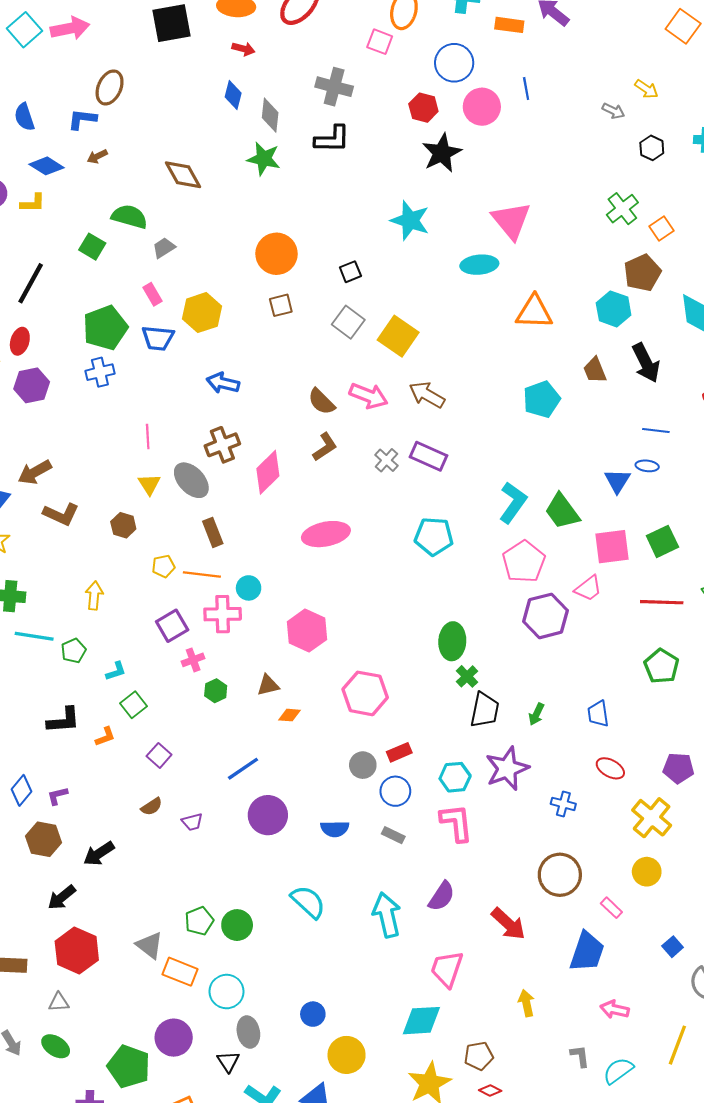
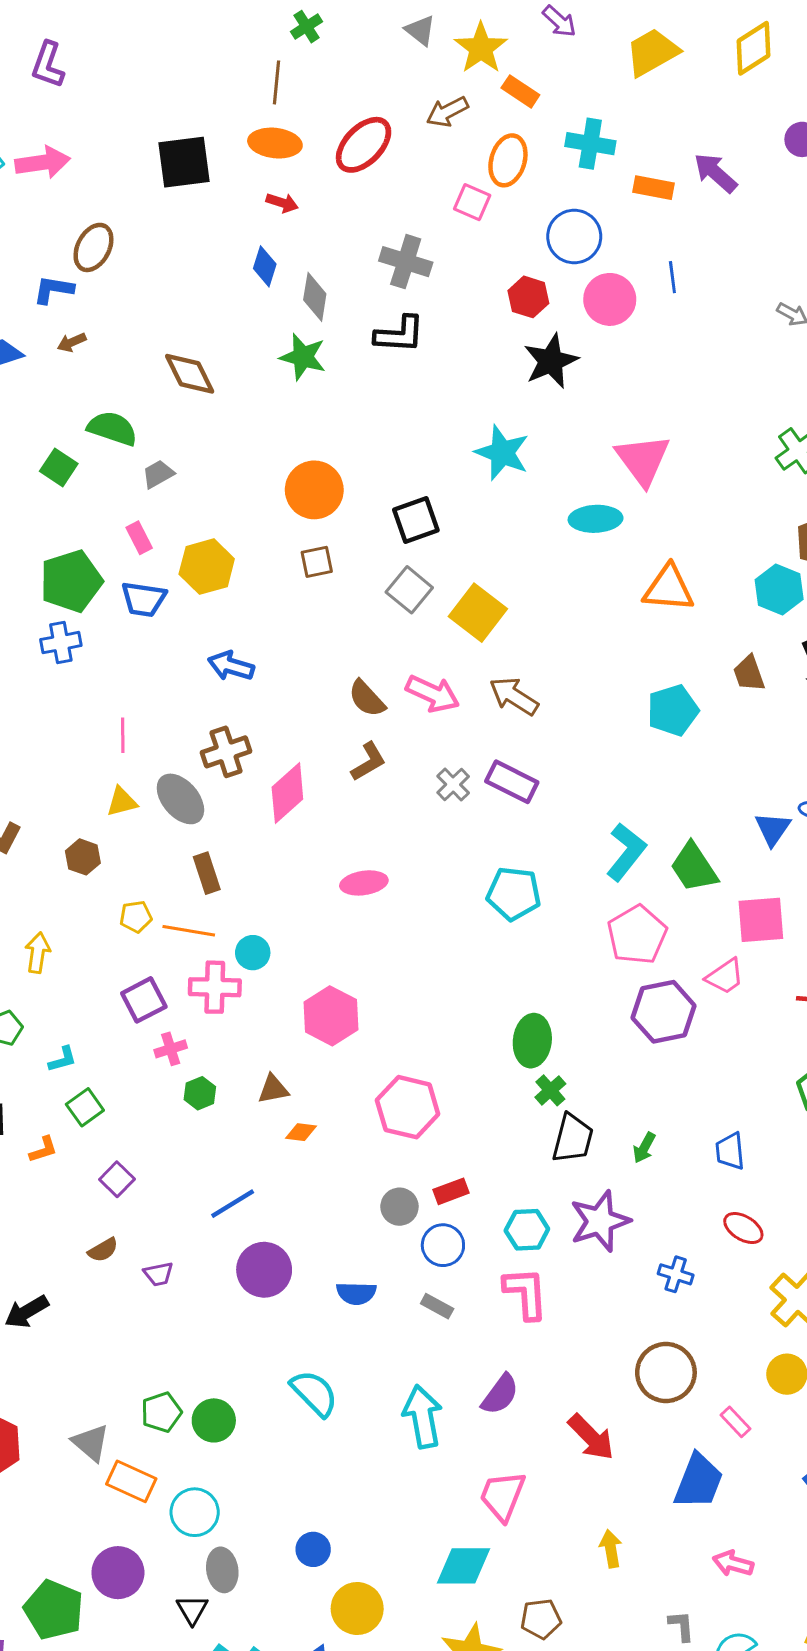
black square: (350, 272) -> (416, 520), size x1.5
yellow triangle: (149, 484) -> (122, 802), turned 45
pink ellipse: (326, 534) -> (364, 883), size x0.7

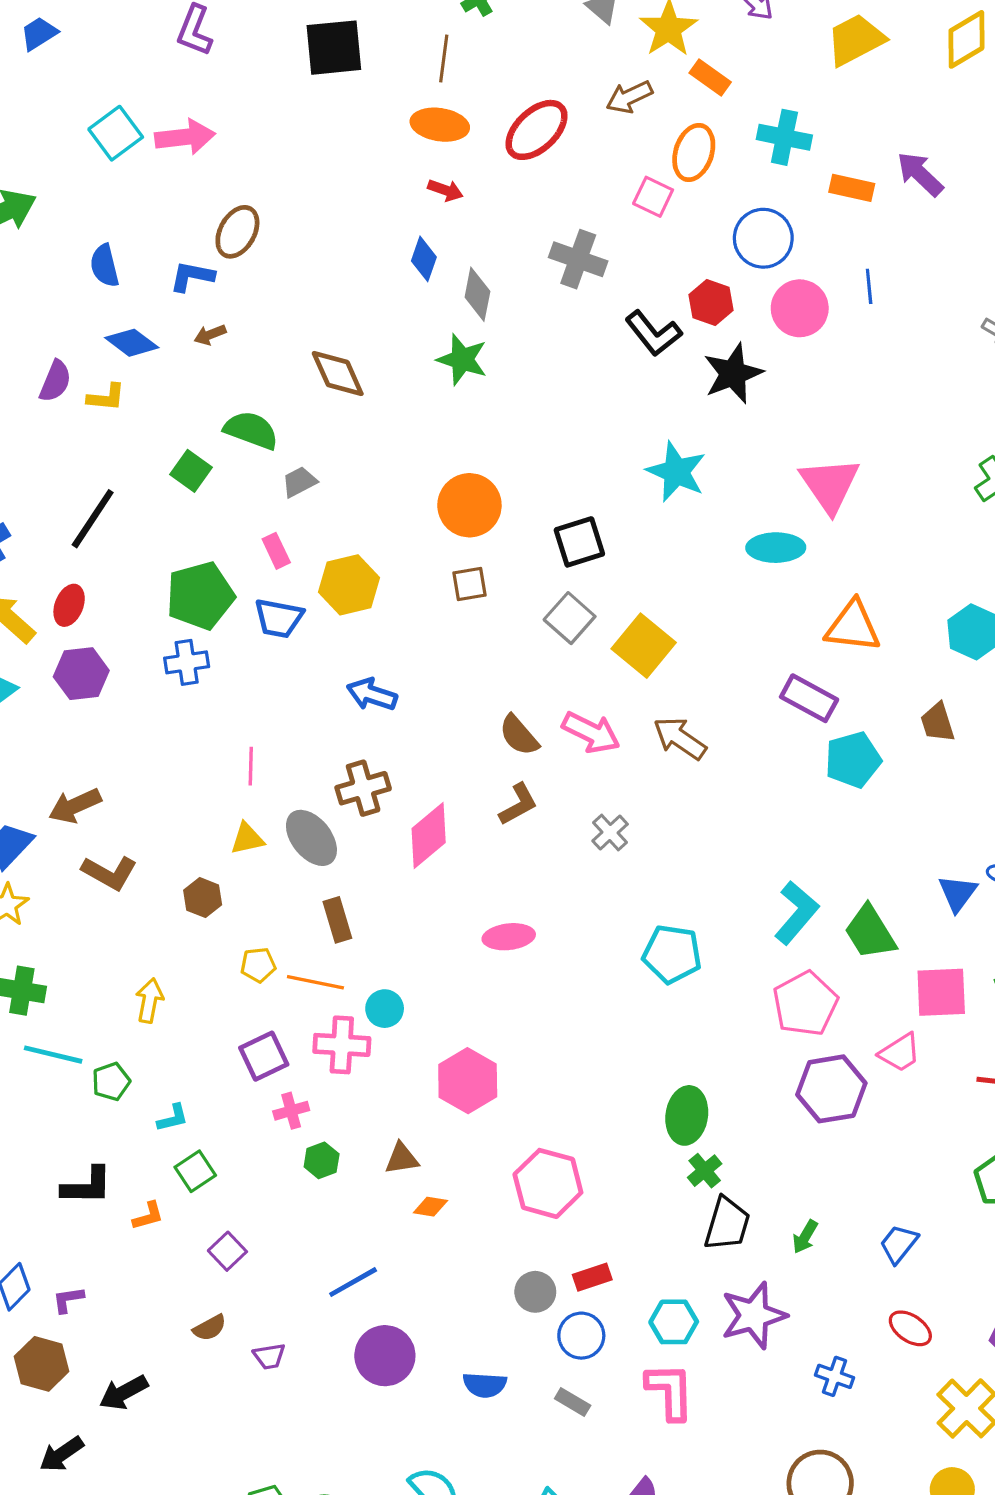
black square: (184, 162) -> (334, 48), moved
black L-shape: (399, 334) -> (653, 333), moved, turned 46
purple rectangle: (512, 782) -> (809, 698), moved
blue trapezoid: (730, 1151) -> (899, 1244), turned 42

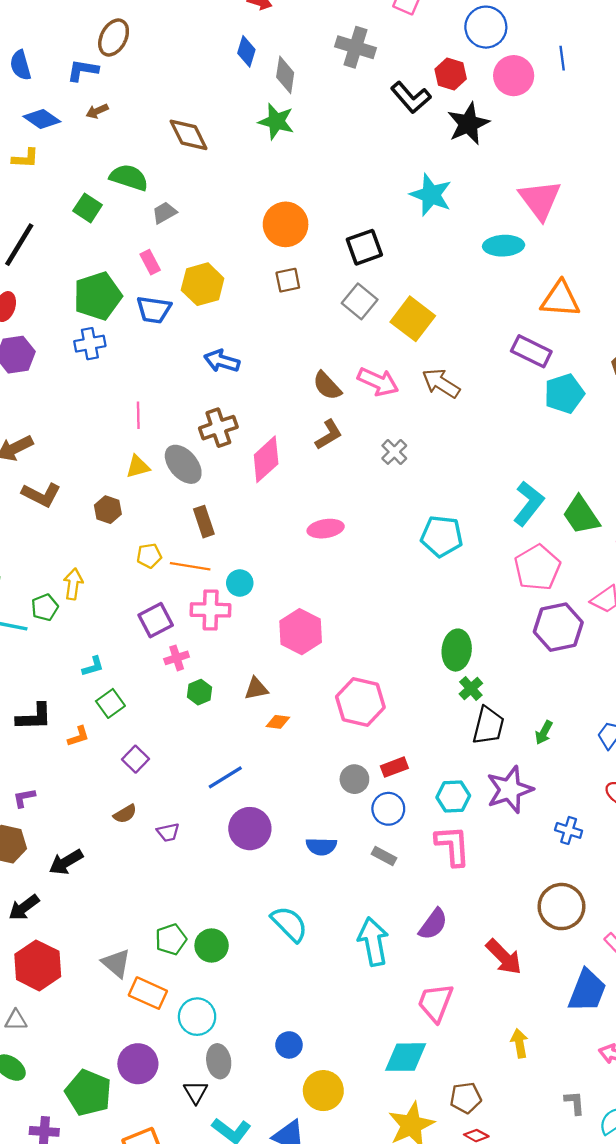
green pentagon: (111, 1082) -> (45, 607), moved

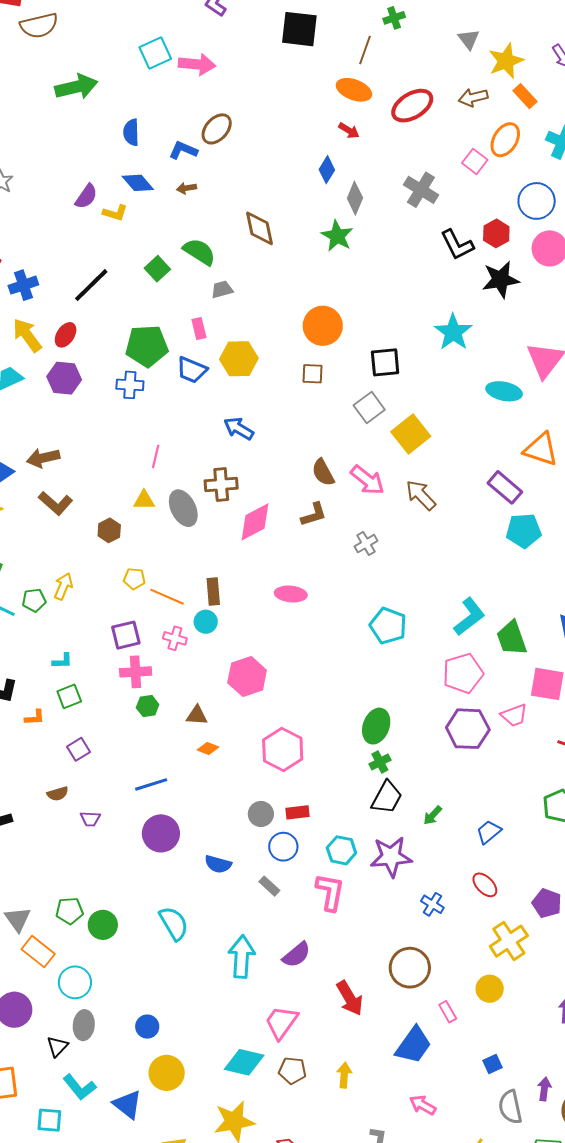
brown rectangle: (204, 522) -> (213, 592), moved
pink cross: (211, 610) -> (175, 638), size x0.7
pink cross: (177, 658) -> (136, 672), size x1.4
brown pentagon: (466, 1098) -> (292, 1070), moved

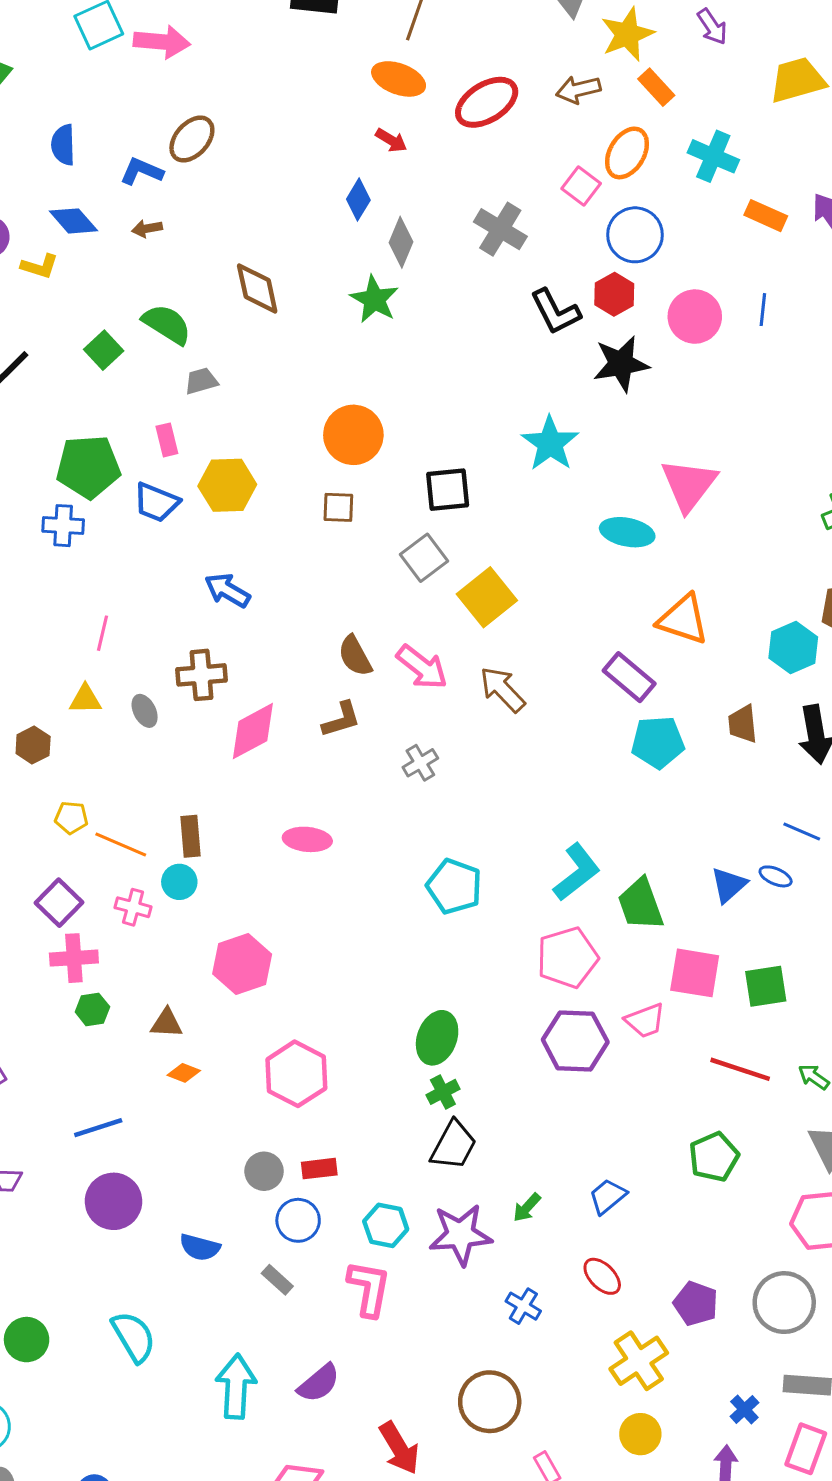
blue circle: (537, 201) -> (635, 235), moved
gray ellipse: (183, 508) -> (145, 711), size x0.6
purple square: (126, 635) -> (59, 903), turned -32
green arrow: (433, 815) -> (527, 1208), moved
yellow circle: (490, 989) -> (640, 1434), moved

